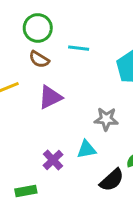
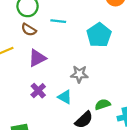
cyan triangle: (86, 149) -> (65, 97), turned 40
purple cross: (53, 160) -> (38, 91), moved

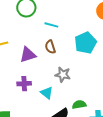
brown semicircle: (29, 30) -> (50, 47), moved, turned 32
purple cross: (38, 91) -> (24, 84), turned 32

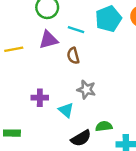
cyan pentagon: (85, 43) -> (108, 19), moved
purple triangle: (28, 55) -> (48, 40), moved

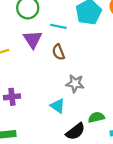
purple triangle: (48, 40) -> (33, 39), turned -42
purple cross: (40, 98) -> (12, 97), moved

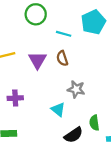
purple triangle: (33, 39) -> (38, 60), moved
green semicircle: (96, 117) -> (94, 123), turned -88

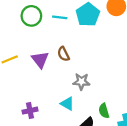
cyan line: (64, 34) -> (60, 17), moved
purple cross: (15, 98) -> (30, 111), moved

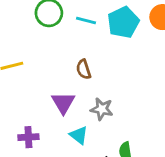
purple triangle: (40, 60) -> (63, 103), moved

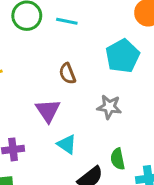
cyan pentagon: (123, 22) -> (123, 56), moved
gray star: (102, 109) -> (109, 107), moved

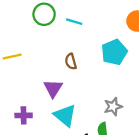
gray star: (109, 107) -> (113, 107), moved, turned -30
cyan triangle: (67, 144) -> (65, 115), size x1.5

